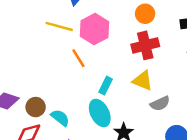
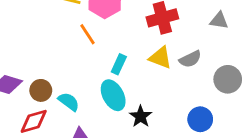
gray semicircle: (160, 104) -> (190, 59), moved

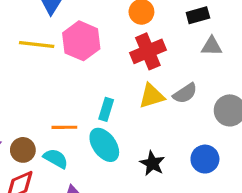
orange line: (88, 34) -> (64, 127), moved, turned -50
yellow triangle: (160, 58) -> (152, 96), turned -30
black star: (141, 116) -> (152, 163), moved

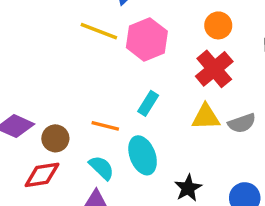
red cross: (148, 51) -> (214, 69), turned -32
cyan rectangle: (106, 109) -> (148, 103), moved
cyan semicircle: (56, 158) -> (102, 168), moved

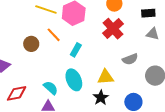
yellow triangle: (206, 117) -> (106, 77), moved
orange line: (105, 126) -> (54, 35), moved, turned 35
brown circle: (55, 138) -> (31, 44), moved

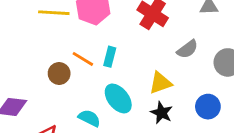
orange line: (54, 35) -> (83, 59), moved
brown circle: (31, 44) -> (59, 73), moved

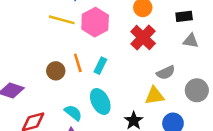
orange line: (83, 59) -> (78, 63), turned 30
yellow triangle: (160, 83) -> (155, 96), moved

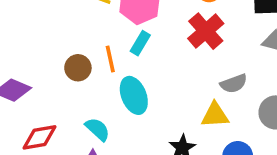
cyan rectangle: (100, 66) -> (140, 43), moved
cyan ellipse: (100, 102) -> (134, 95), moved

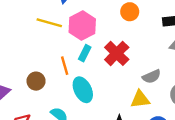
red cross: (206, 31) -> (117, 53), moved
brown circle: (78, 68) -> (36, 81), moved

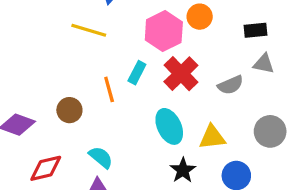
pink hexagon: (82, 26) -> (164, 31), moved
gray semicircle: (152, 77) -> (231, 85), moved
cyan ellipse: (83, 90) -> (169, 126), moved

